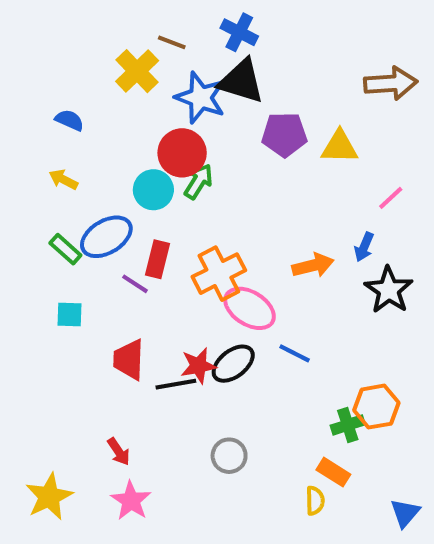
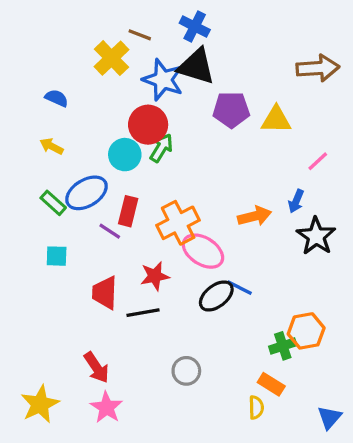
black ellipse: (233, 364) -> (216, 296), moved
red star: (198, 366) -> (155, 276), moved
red arrow: (119, 452) -> (96, 368), size x1.4

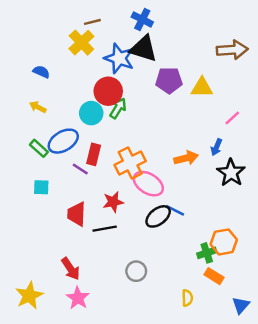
brown line: (140, 35) -> (92, 22), moved, turned -35
orange rectangle: (271, 384) -> (214, 276), moved

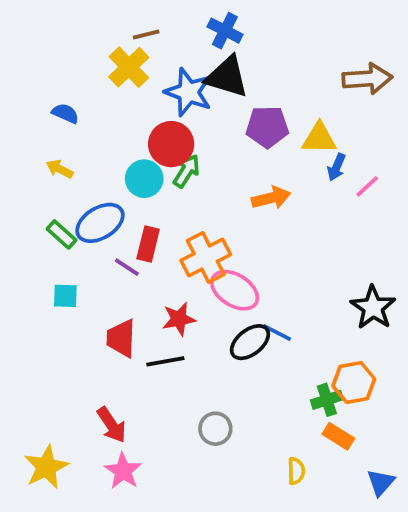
blue arrow: (216, 147) -> (337, 167), moved
orange arrow: (186, 158) -> (271, 198), moved
black star: (231, 173) -> (373, 307), moved

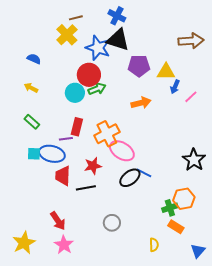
green arrow: (187, 171) -> (97, 89), turned 36
blue ellipse: (100, 223) -> (52, 154), moved, turned 45
purple line: (127, 267) -> (66, 139), turned -40

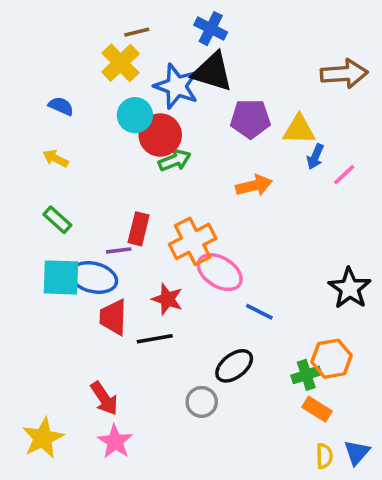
cyan circle: (75, 93) -> (135, 115), moved
cyan square: (34, 154) -> (61, 277), size x1.6
red star: (93, 166) -> (167, 299), turned 30
black ellipse: (130, 178) -> (234, 366), moved
yellow semicircle: (154, 245) -> (324, 456), moved

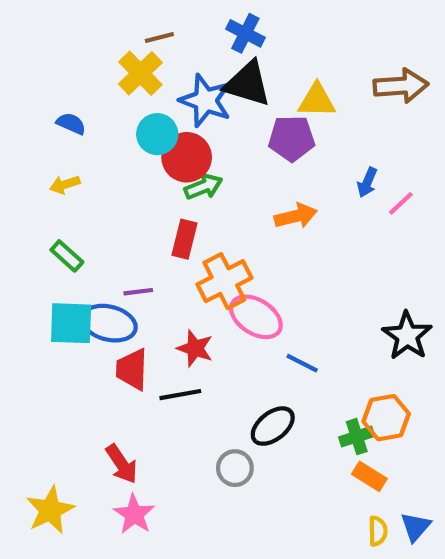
yellow triangle: (299, 130) -> (317, 101), moved
yellow arrow: (56, 158) -> (65, 185), turned -45
red rectangle: (139, 229) -> (185, 239), moved

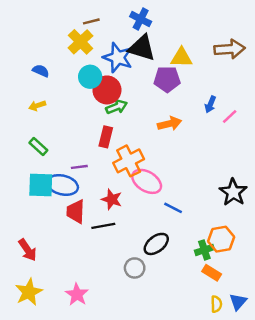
red arrow: (121, 464) -> (28, 250), moved

